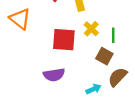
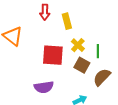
brown square: (104, 56) -> (82, 65), moved
brown semicircle: (118, 77) -> (102, 77), moved

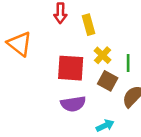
purple semicircle: (44, 87) -> (73, 104), moved

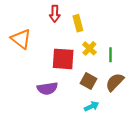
brown square: (108, 81) -> (88, 81), moved
purple semicircle: (73, 104) -> (47, 88), moved

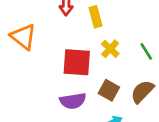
green line: (111, 55) -> (146, 51), moved, turned -32
purple semicircle: (47, 88) -> (73, 101), moved

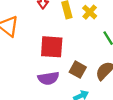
yellow cross: (110, 49) -> (90, 12), moved

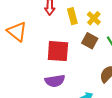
brown square: (78, 70) -> (90, 41), moved

